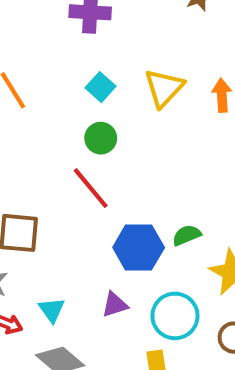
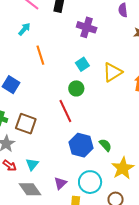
green semicircle: (187, 235) -> (105, 145), turned 56
purple triangle: (115, 305) -> (60, 183), moved, turned -40

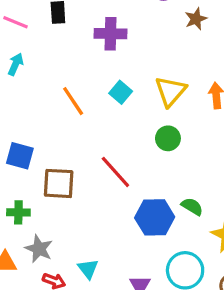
orange line: (40, 55) -> (73, 101), moved
green circle: (76, 88) -> (168, 138), moved
brown square: (26, 124) -> (59, 183), moved

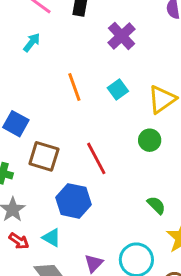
purple cross: (110, 34) -> (122, 36), turned 32
blue hexagon: (155, 217) -> (74, 201), moved
cyan triangle: (88, 269) -> (52, 238), turned -36

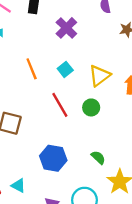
red line: (96, 158) -> (60, 105), moved
blue hexagon: (74, 201) -> (53, 158), moved

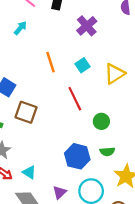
green circle: (91, 107) -> (101, 121), moved
green semicircle: (98, 157) -> (107, 152), turned 128
blue hexagon: (53, 158) -> (77, 156), moved

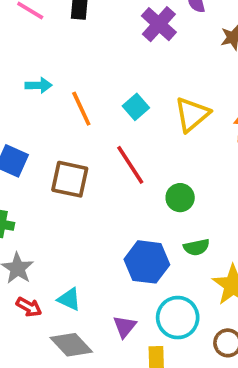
purple cross: (87, 26) -> (159, 24), moved
cyan arrow: (20, 28) -> (38, 85), moved, turned 56
brown square: (26, 112) -> (70, 179), moved

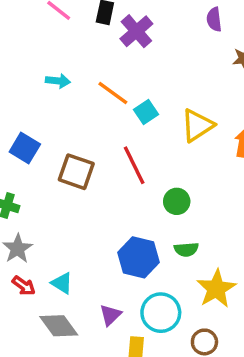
purple cross: (159, 24) -> (136, 31), moved
orange line: (81, 109) -> (113, 93), moved, turned -36

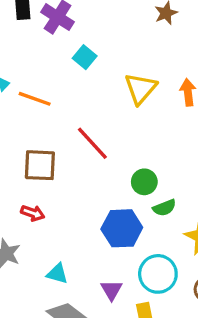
orange line: (113, 93) -> (35, 99), moved
cyan square: (146, 112) -> (85, 57), moved
green circle: (177, 201) -> (144, 182), moved
red arrow: (24, 286) -> (33, 213), moved

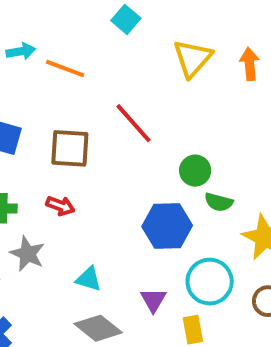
green semicircle: (164, 208) -> (219, 202), turned 35

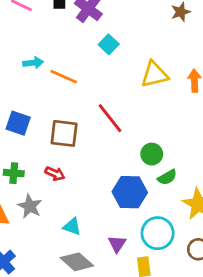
yellow triangle: (193, 58) -> (154, 74), turned 32
green semicircle: (219, 202) -> (167, 177), turned -48

